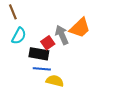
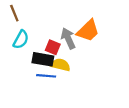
red square: (48, 43) -> (53, 47), turned -32
yellow semicircle: (55, 81) -> (60, 65), moved

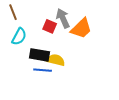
gray arrow: (68, 38) -> (63, 18), moved
red square: (53, 47) -> (50, 26), moved

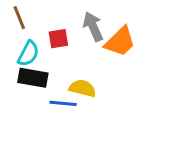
red square: (50, 26) -> (58, 39), moved, turned -32
black rectangle: (39, 55) -> (33, 78), moved

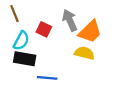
red square: (58, 39) -> (44, 29), turned 35
yellow semicircle: (82, 88) -> (84, 53), moved

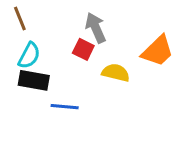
red square: (44, 29) -> (83, 49), moved
orange trapezoid: (90, 32) -> (158, 51), moved

